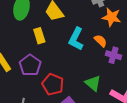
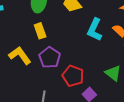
yellow rectangle: (39, 36) -> (40, 31), moved

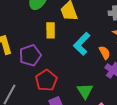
yellow rectangle: (40, 31) -> (51, 30), moved

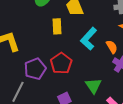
purple pentagon: (30, 55) -> (35, 69), moved
red pentagon: (46, 80) -> (61, 63), moved

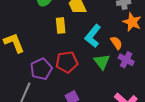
red pentagon: (61, 63) -> (67, 62), turned 30
green triangle: (93, 86) -> (102, 62), moved

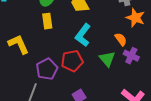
yellow rectangle: (61, 25) -> (47, 21), moved
cyan L-shape: (93, 36) -> (83, 35), moved

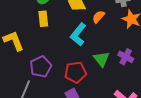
orange semicircle: (121, 39) -> (98, 17), moved, turned -104
red pentagon: (72, 61) -> (75, 72), moved

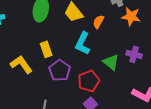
yellow rectangle: (43, 19) -> (46, 49), moved
purple pentagon: (41, 67) -> (60, 70), moved

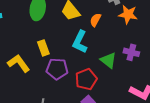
purple pentagon: (60, 70) -> (57, 69), turned -30

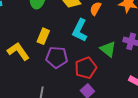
yellow rectangle: (43, 48) -> (43, 36), turned 42

